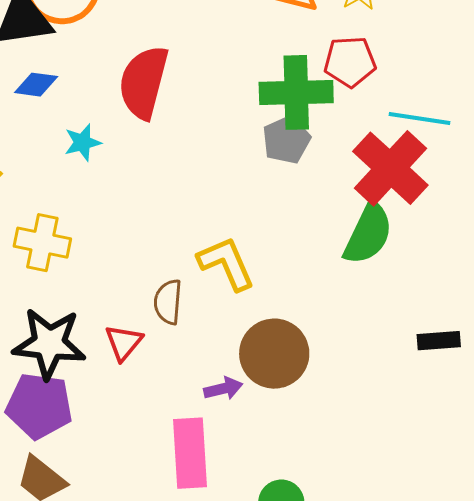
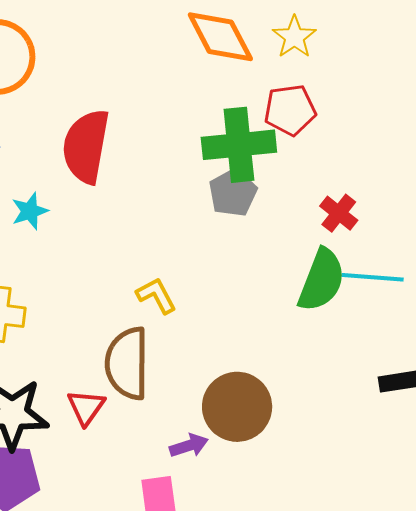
cyan line: (420, 118) -> (372, 277), moved
red cross: (390, 168) -> (339, 213), size x0.5
yellow L-shape: (226, 263) -> (156, 296), moved, size x0.7
brown semicircle: (168, 302) -> (127, 363), size x1.6

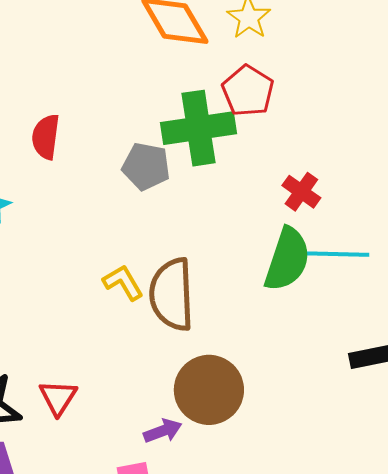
red pentagon: (290, 110) -> (248, 91), turned -30
red semicircle: (86, 146) -> (46, 137), size x0.6
gray pentagon: (233, 193) -> (146, 166), moved, turned -30
brown semicircle: (127, 363) -> (172, 294), moved

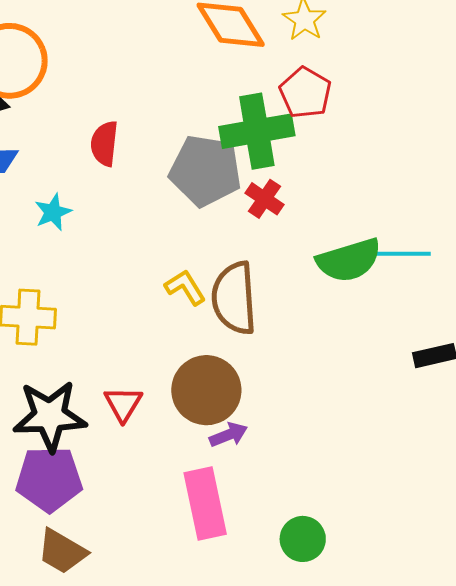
gray pentagon: (146, 166) -> (205, 171), size x1.5
red cross: (301, 192) -> (264, 199), moved
green semicircle: (287, 259) -> (349, 260), turned 56
brown circle: (209, 390) -> (206, 390), moved

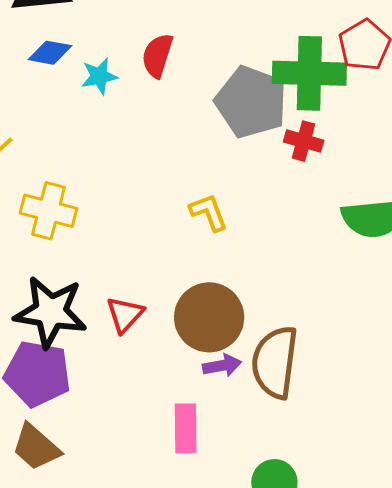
red cross: (264, 199) -> (304, 141), turned -30
cyan star: (53, 212) -> (99, 76), moved
brown semicircle: (234, 298) -> (275, 362), moved
pink rectangle: (205, 504) -> (186, 428), size x0.7

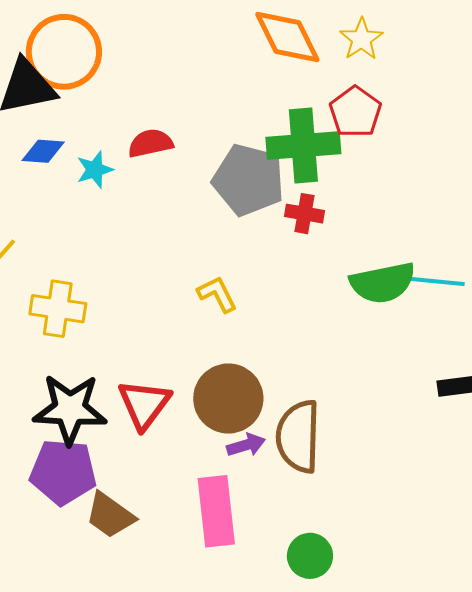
red semicircle: (157, 56) -> (150, 143), turned 66
red triangle: (125, 314) -> (144, 404), size x1.4
pink rectangle: (186, 428) -> (216, 511), size x1.4
brown trapezoid: (36, 447) -> (110, 515), moved

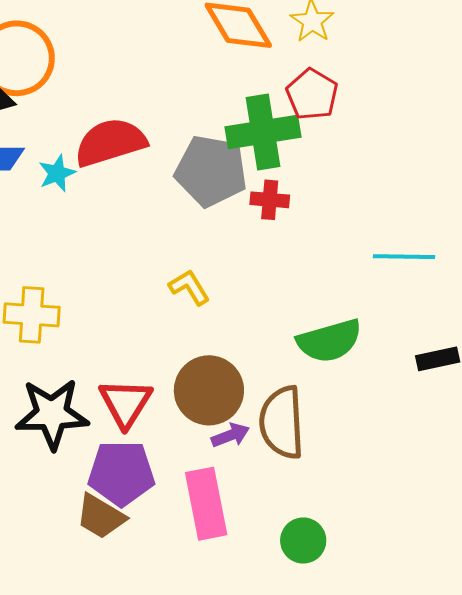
red semicircle: (150, 143) -> (110, 142), size x1.6
green semicircle: (383, 283) -> (329, 341), moved
purple pentagon: (63, 472) -> (121, 473), moved

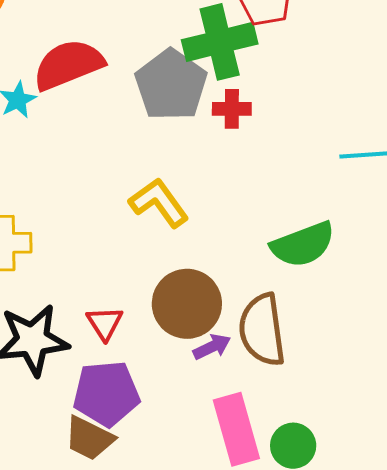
gray pentagon: (211, 171) -> (171, 85), turned 30
yellow L-shape: (189, 287) -> (159, 203), size x1.4
red triangle: (125, 403) -> (105, 323), size x0.7
pink rectangle: (206, 504) -> (236, 429), moved

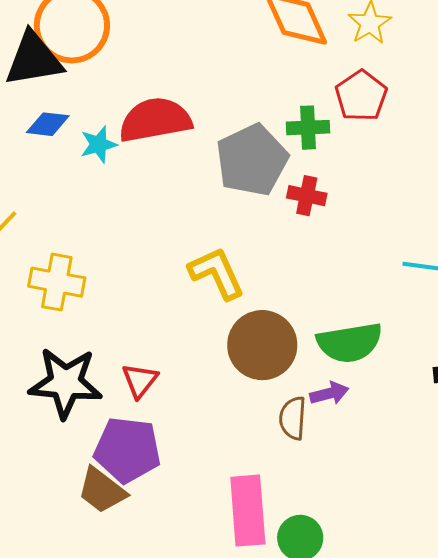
green cross: (220, 42) -> (308, 128), size x0.6
brown circle: (187, 304) -> (262, 345), moved
brown semicircle: (262, 330) -> (293, 418), size x0.6
purple arrow: (212, 347) -> (329, 393), moved

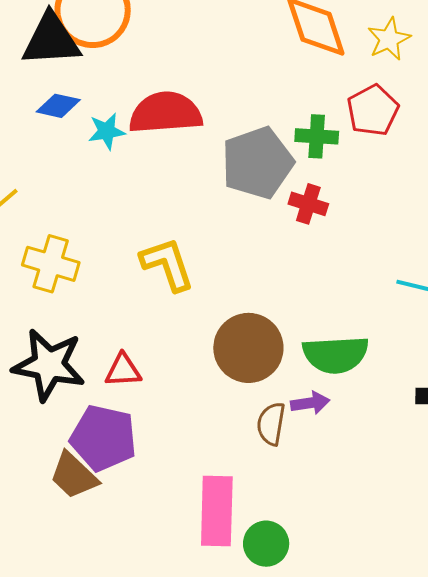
yellow L-shape: (217, 273) -> (167, 264), moved
red triangle: (140, 380) -> (123, 370), turned 42

